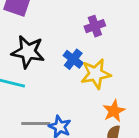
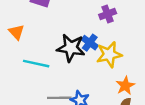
black star: (28, 52) -> (71, 48), moved

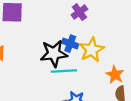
cyan line: (36, 64) -> (64, 71), moved

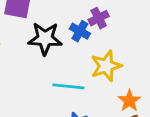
blue cross: (70, 44) -> (80, 31), moved
black star: (54, 53) -> (45, 39), moved

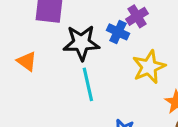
cyan line: (68, 86) -> (88, 84), moved, turned 76

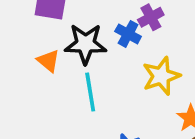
orange triangle: (27, 61) -> (48, 61), moved

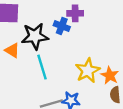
purple cross: (151, 17) -> (75, 13), turned 35
yellow star: (161, 76) -> (88, 71), moved

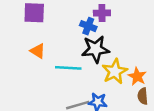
black star: (35, 36) -> (95, 49), moved
cyan line: (42, 67) -> (68, 68), turned -70

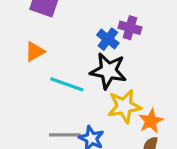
orange triangle: (38, 51) -> (35, 52), turned 42

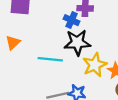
orange triangle: (35, 52) -> (13, 42), moved

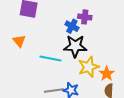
orange triangle: (13, 42) -> (19, 41), turned -32

